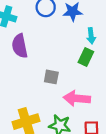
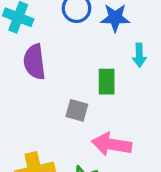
green rectangle: (86, 57) -> (107, 82), moved, turned -30

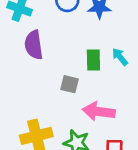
cyan arrow: (139, 55) -> (120, 57), moved, turned 144

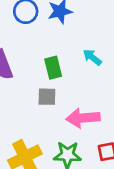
green rectangle: (93, 60) -> (53, 68), moved

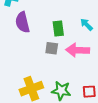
pink arrow: (83, 118) -> (78, 50), moved

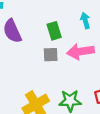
cyan arrow: (86, 24) -> (85, 21), turned 40

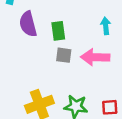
green rectangle: (54, 31) -> (58, 31), moved

